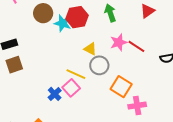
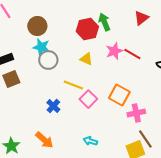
red hexagon: (77, 17) -> (87, 29), moved
cyan star: (63, 23) -> (41, 47), moved
gray circle: (99, 65) -> (48, 60), moved
pink square: (71, 88) -> (88, 99), moved

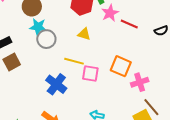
pink star: (114, 51) -> (110, 13), moved
pink square: (88, 99) -> (90, 73), turned -30
blue cross: (53, 106) -> (56, 84), size x1.5

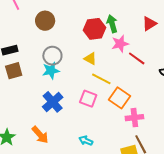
cyan star: (38, 27) -> (51, 71), moved, turned -30
yellow line: (74, 61) -> (101, 79), moved

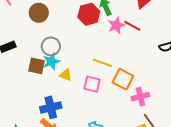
red line: (137, 58) -> (132, 26), moved
yellow triangle: (90, 59) -> (66, 75), moved
brown square: (14, 71) -> (36, 66), moved, turned 36
blue cross: (53, 102) -> (51, 107), moved, turned 35

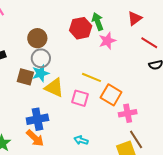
brown circle: (39, 13) -> (37, 38), moved
red line: (132, 26) -> (149, 43), moved
yellow triangle: (66, 75) -> (54, 88), size x1.5

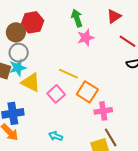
red hexagon: (81, 28) -> (32, 22), moved
pink square: (80, 98) -> (56, 94), turned 30

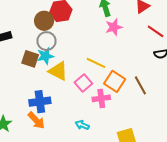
pink cross: (103, 111) -> (101, 98), moved
brown line: (111, 137) -> (140, 85), moved

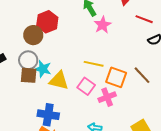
gray circle: (46, 41) -> (28, 60), moved
cyan star: (45, 56) -> (43, 69), turned -30
blue cross: (40, 102) -> (48, 115), turned 30

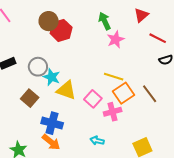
brown circle: (33, 35) -> (49, 21), moved
yellow line: (94, 64) -> (114, 77), moved
brown square: (29, 75) -> (30, 98), moved, turned 30
orange square: (116, 77) -> (124, 93), turned 30

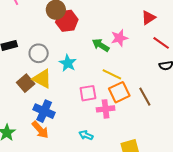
green arrow: (105, 21) -> (101, 45), moved, turned -42
cyan star: (52, 77) -> (68, 63), moved
yellow triangle: (66, 90) -> (42, 79), moved
pink square: (93, 99) -> (88, 93), turned 30

